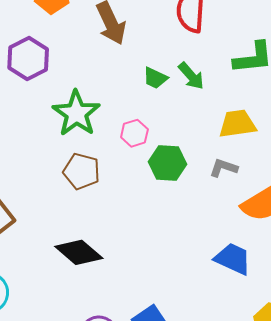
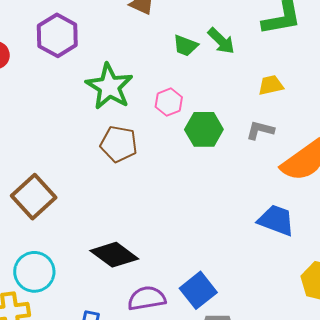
yellow trapezoid: (237, 124) -> (271, 85), size x0.7
black diamond: (79, 252) -> (114, 255), moved

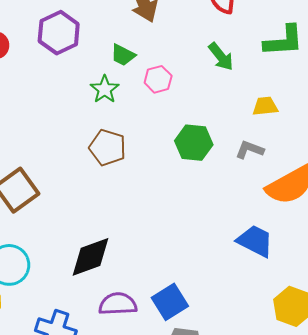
green trapezoid: (185, 46) -> (123, 55), moved
green star: (109, 87) -> (105, 89), size x0.6
pink hexagon: (169, 102) -> (158, 79), moved
black diamond: (114, 255) -> (90, 257), turned -63

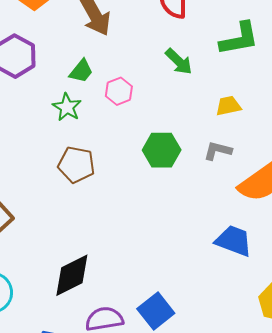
green trapezoid: (123, 55) -> (81, 71), turned -72

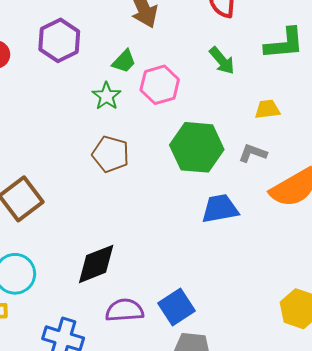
pink hexagon: (119, 91) -> (160, 85), size x1.4
green hexagon: (162, 150) -> (197, 147), size x1.4
blue trapezoid: (234, 241) -> (220, 209), moved, turned -36

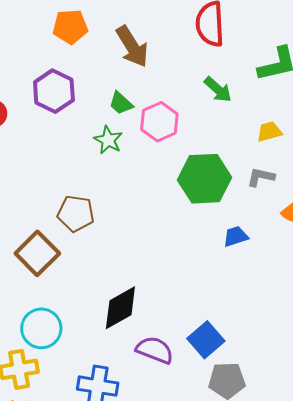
green trapezoid: (124, 61) -> (121, 103), turned 96
brown pentagon: (111, 154) -> (76, 213), moved
blue trapezoid: (220, 209) -> (236, 236), size x0.7
purple semicircle: (125, 310) -> (155, 350), turned 33

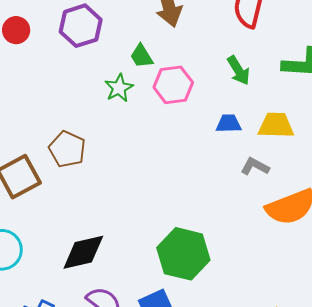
yellow trapezoid: (269, 132) -> (276, 125), size x1.4
green hexagon: (205, 179) -> (183, 254), moved
blue trapezoid: (236, 236) -> (229, 123), moved

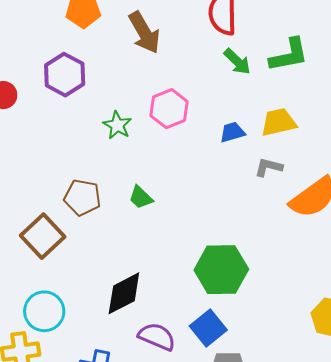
green trapezoid: (142, 56) -> (141, 197), moved
green arrow: (238, 70) -> (237, 62), moved

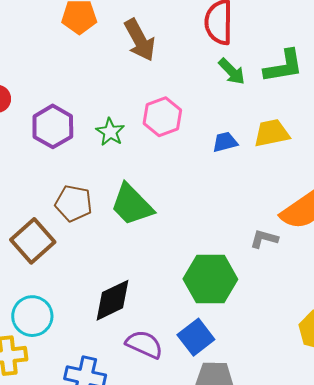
purple hexagon: (65, 75) -> (53, 126), moved
gray L-shape: (269, 167) -> (264, 239), moved
green trapezoid: (141, 197) -> (132, 205), size x1.8

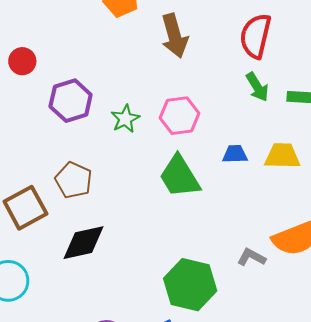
green trapezoid: (132, 205) -> (180, 176), moved
black diamond: (113, 300) -> (83, 243), moved

